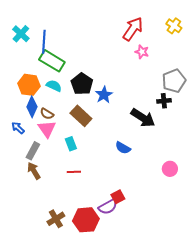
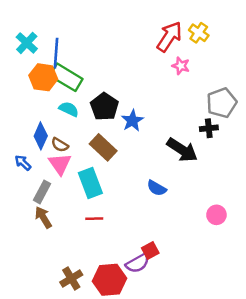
yellow cross: (174, 26) -> (199, 33), moved
orange hexagon: (29, 85) -> (43, 77), moved
cyan rectangle: (71, 144) -> (90, 183), size x1.6

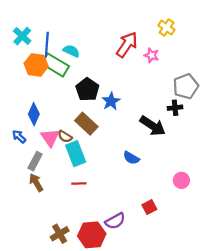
red arrow: (169, 37) -> (127, 45), moved
cyan semicircle: (69, 109) -> (71, 51), moved
brown semicircle: (60, 145) -> (65, 137), moved
red square: (150, 251) -> (149, 207), moved

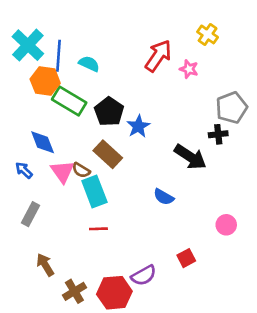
cyan cross: (22, 36) -> (28, 45), size x1.4
green rectangle: (55, 65) -> (69, 101), moved
blue diamond: (34, 114) -> (43, 142), turned -45
gray rectangle: (35, 161) -> (31, 214), moved
brown arrow: (36, 182) -> (45, 265), moved

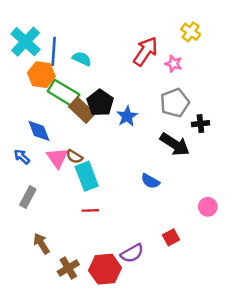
gray pentagon: (232, 108) -> (175, 103), moved
brown rectangle: (108, 154) -> (82, 110), moved

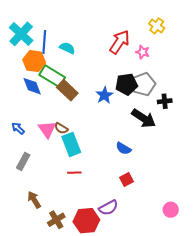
black pentagon: (100, 103) -> (127, 84), moved, turned 30
blue diamond: (39, 131) -> (32, 86), moved
pink circle: (208, 207) -> (171, 210), moved
red square: (171, 237) -> (127, 180), moved

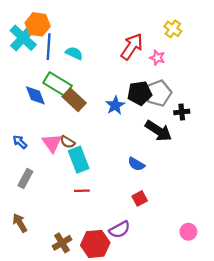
orange hexagon: (34, 61) -> (38, 24), moved
brown arrow: (34, 200) -> (20, 223), moved

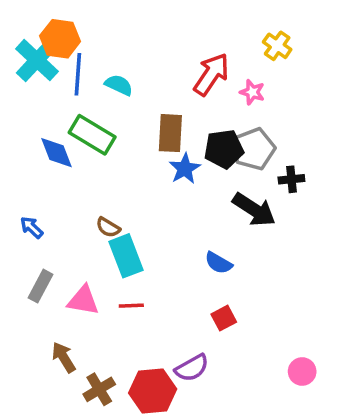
brown rectangle: (74, 100) -> (170, 133), moved, turned 50
pink triangle: (52, 143) -> (83, 300), moved, turned -45
brown arrow: (20, 223) -> (64, 357), moved

